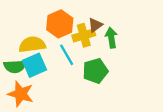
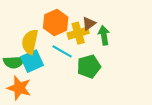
yellow semicircle: (32, 45) -> (30, 42), turned -70
cyan line: (67, 55) -> (62, 51), turned -30

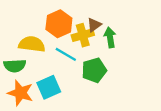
yellow semicircle: (30, 42) -> (32, 44), turned 85
cyan square: (32, 61) -> (49, 87), moved

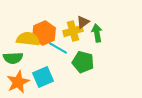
orange hexagon: (59, 24) -> (44, 33), moved
green pentagon: (94, 70) -> (83, 62), turned 30
orange star: (20, 93) -> (18, 82), turned 30

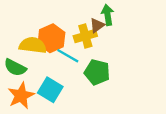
green arrow: (97, 33) -> (108, 15), moved
green semicircle: (13, 58) -> (15, 68), turned 30
cyan square: (43, 77) -> (50, 90), turned -35

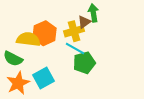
cyan line: (68, 56) -> (75, 48), moved
green pentagon: (97, 72) -> (84, 63), turned -30
cyan square: (50, 90) -> (44, 78), turned 30

